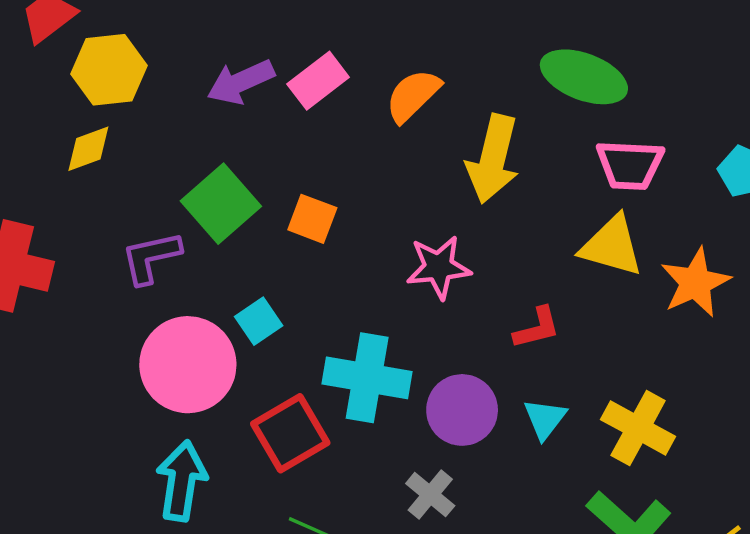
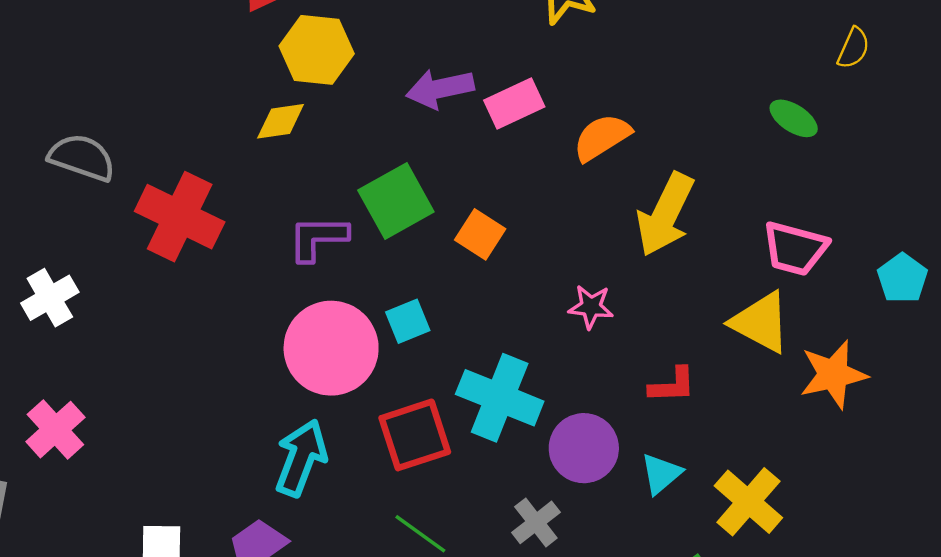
green ellipse: (584, 77) -> (794, 118), moved, size x0.6
pink star: (439, 267) -> (591, 307), size x0.7

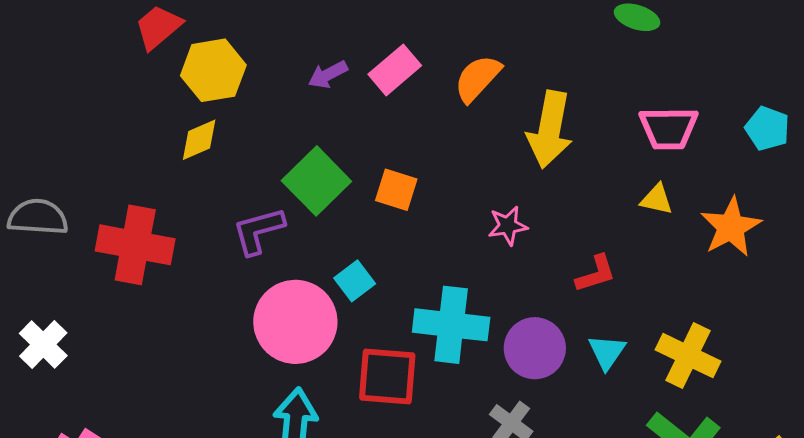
purple arrow: (440, 89) -> (328, 75), size x0.7
yellow triangle: (761, 322) -> (657, 199), size x0.6
red square: (415, 435) -> (387, 376), turned 38

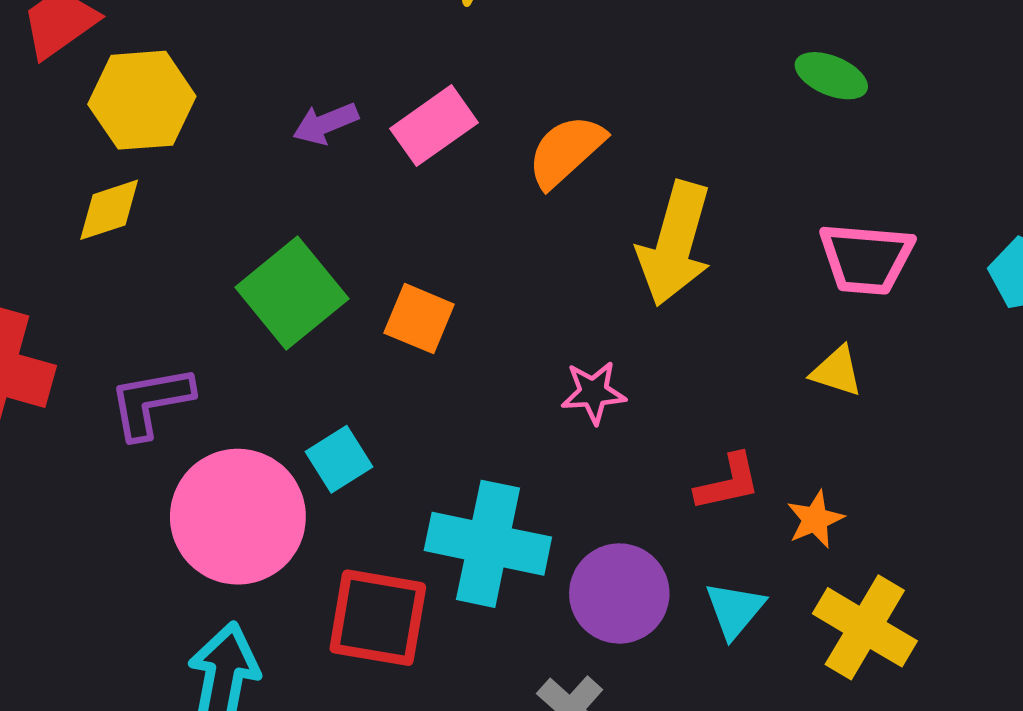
orange star: (731, 227) -> (815, 519), moved, size x0.6
purple L-shape: (258, 231) -> (151, 402), moved

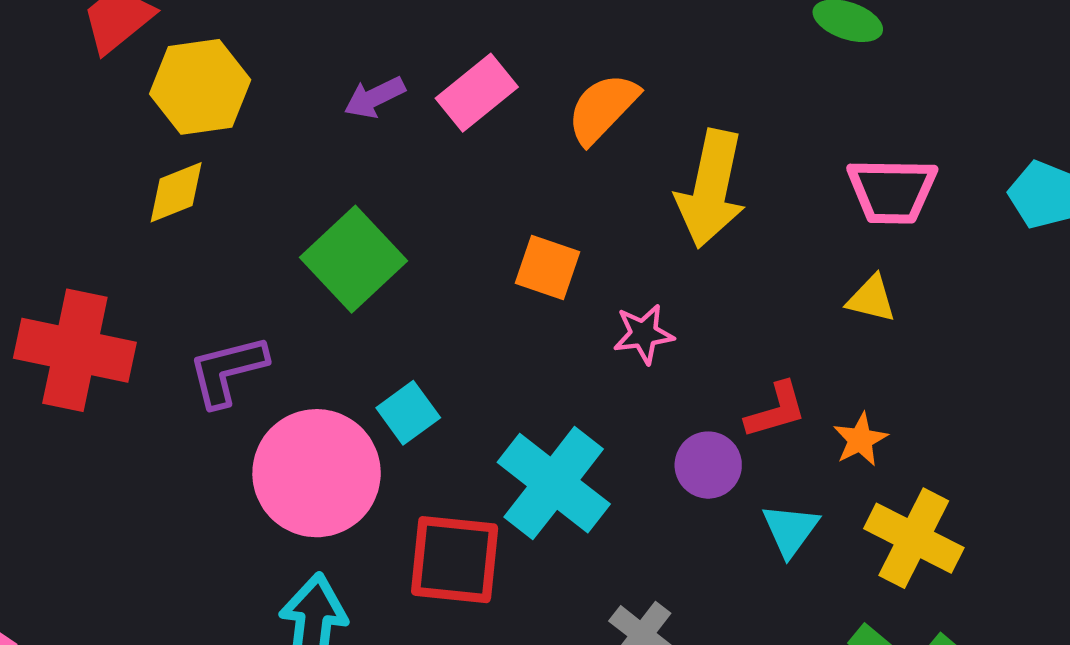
orange square: (419, 319) -> (548, 268), moved
cyan cross: (488, 544) -> (554, 483), turned 30
purple circle: (619, 593) -> (708, 465), moved, size x0.7

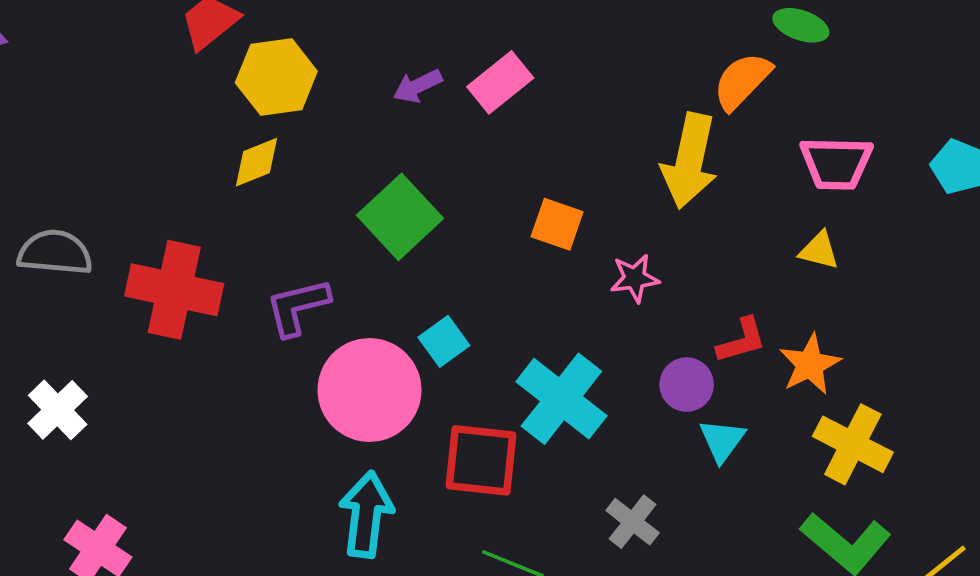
orange semicircle: (603, 108) -> (742, 81), moved
orange star: (860, 440) -> (810, 364), size x1.4
cyan triangle: (790, 530) -> (722, 440), moved

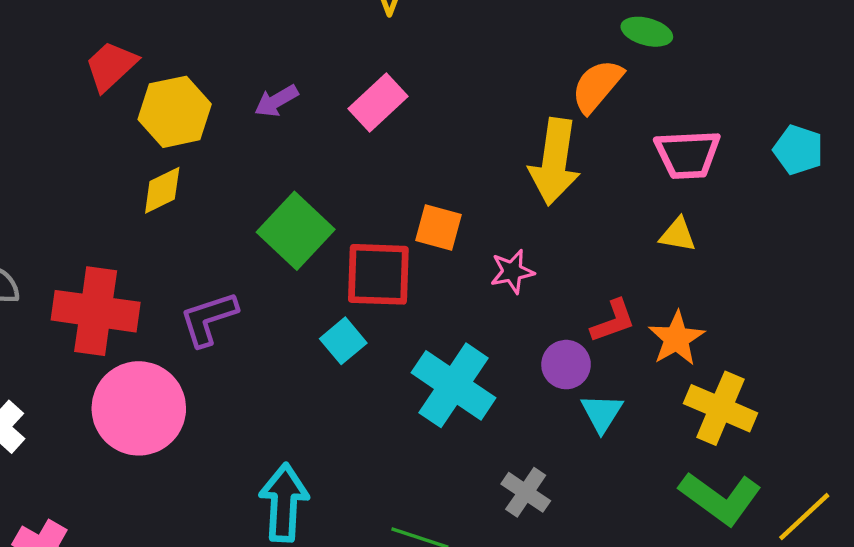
purple arrow: (417, 86) -> (276, 101), moved
pink circle: (369, 390) -> (139, 408), moved
red square: (481, 460) -> (378, 274), moved

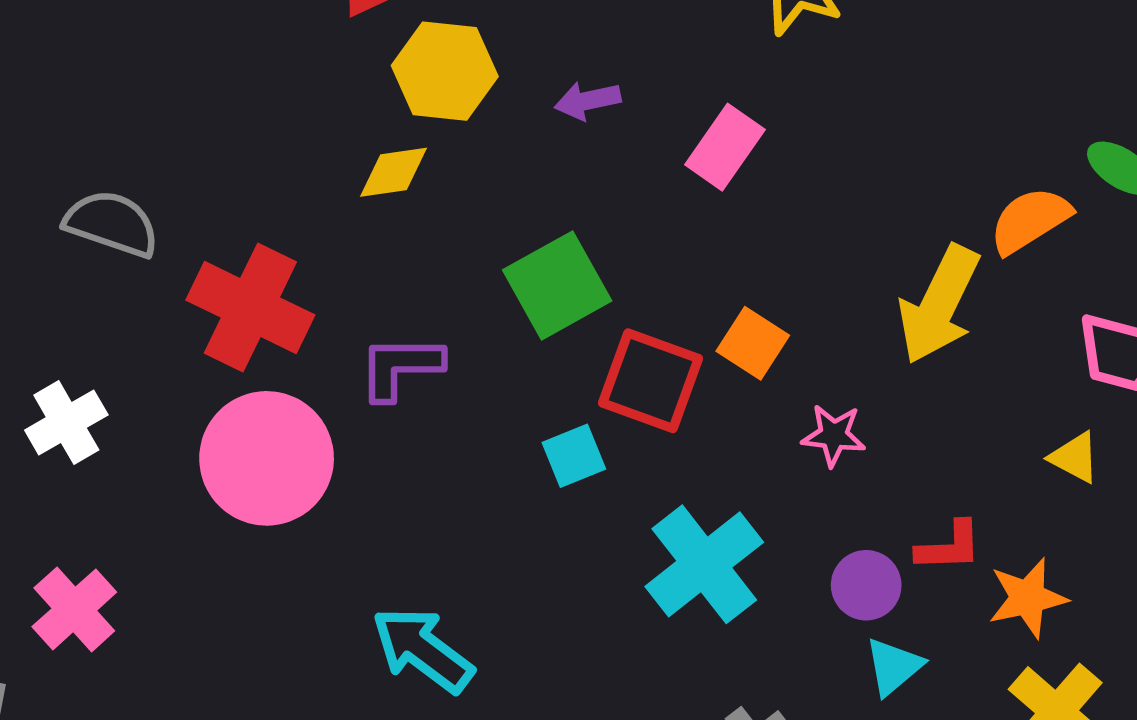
pink rectangle: (378, 103) -> (725, 147), turned -30
cyan arrow: (284, 503) -> (423, 650), turned -74

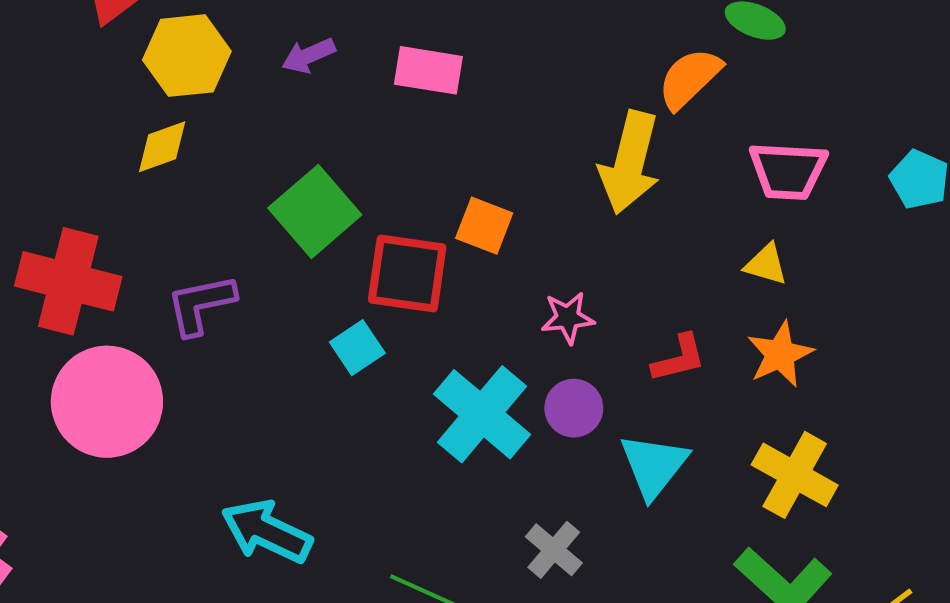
pink rectangle: (725, 147) -> (428, 70), turned 76
pink star: (834, 435) -> (568, 318), moved
purple circle: (866, 585) -> (574, 408), moved
orange star: (1028, 598) -> (780, 354), moved
cyan triangle: (894, 667) -> (654, 466), size x1.4

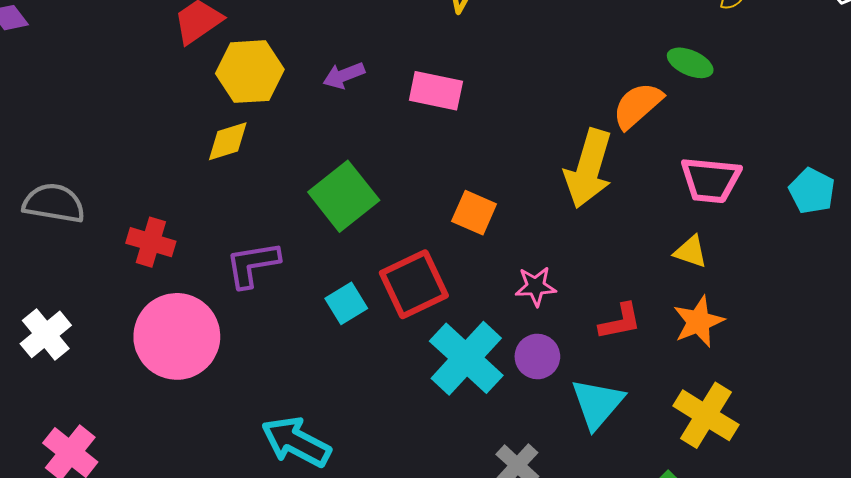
red square: (407, 274) -> (414, 284), moved, turned -36
red cross: (68, 281) -> (151, 242), size x0.6
cyan square: (357, 348) -> (346, 303), moved

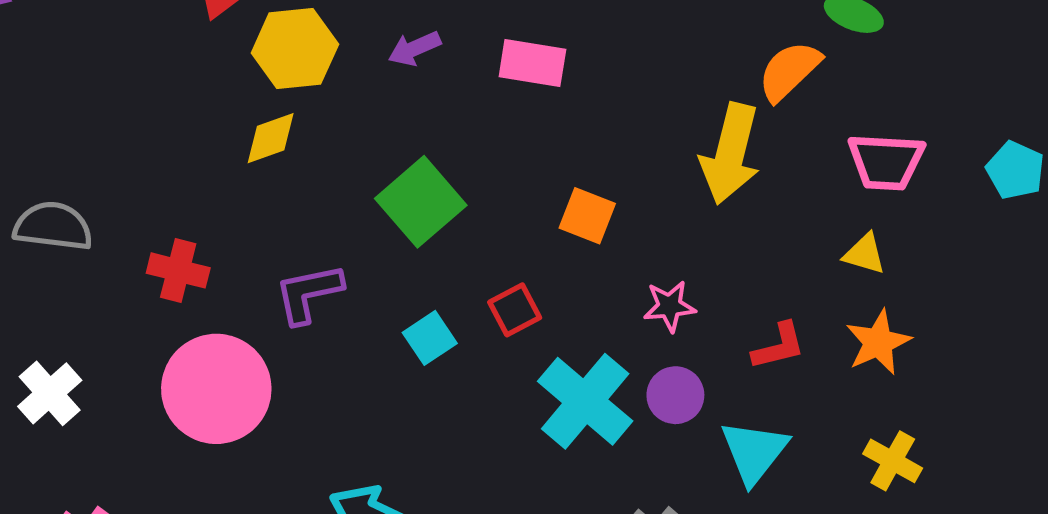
red square: (414, 284) -> (515, 310), size x0.6
yellow cross: (706, 415) -> (893, 461), size x0.7

